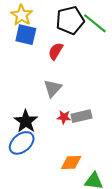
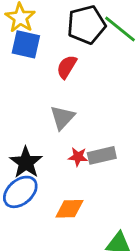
orange diamond: (71, 163) -> (69, 209), moved

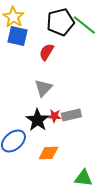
black star: (26, 162) -> (37, 120), moved

